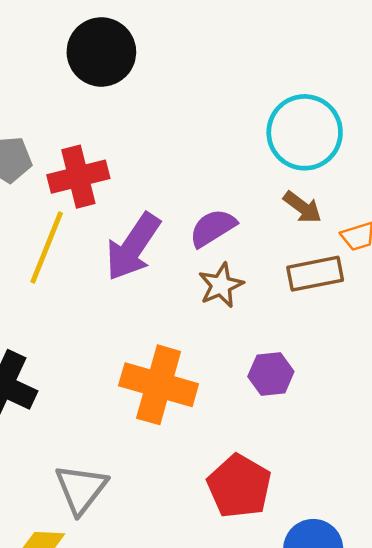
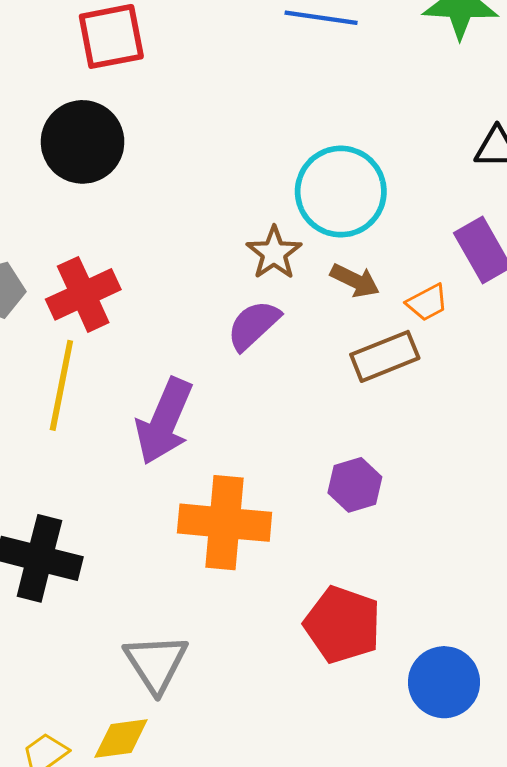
purple arrow: (133, 247) -> (164, 421), moved
brown star: (221, 285) -> (274, 253), moved

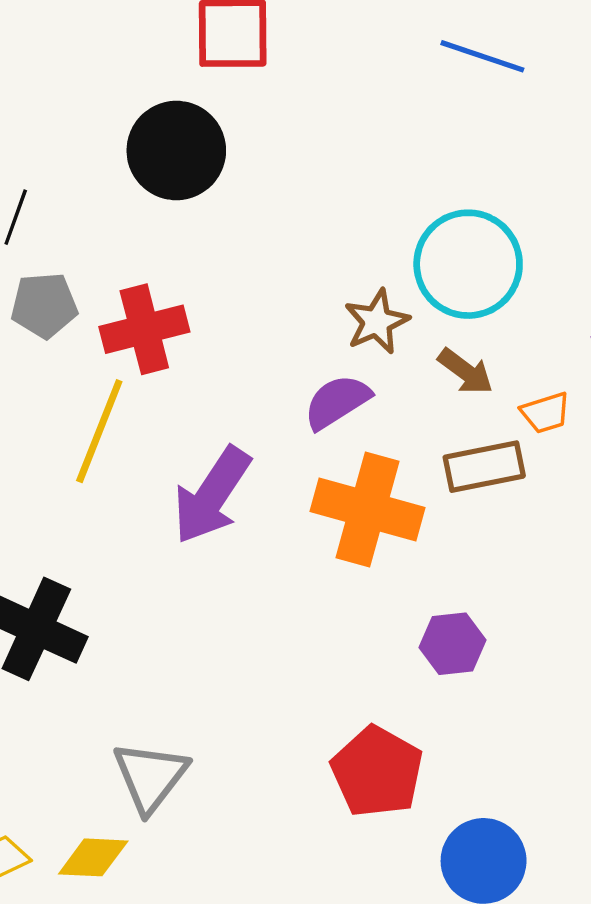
purple hexagon: (355, 485) -> (453, 644), moved
orange cross: (225, 523) -> (368, 509), moved

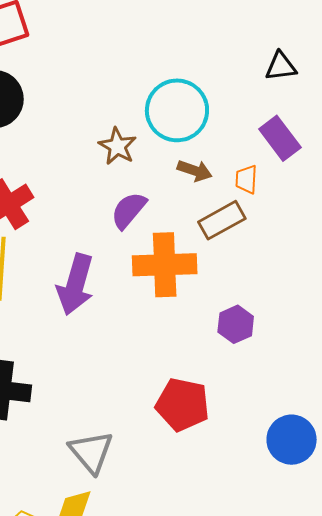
brown star: (377, 322) -> (117, 146), moved
orange trapezoid: (545, 413) -> (246, 179), turned 128
red pentagon: (377, 772) -> (182, 405), moved

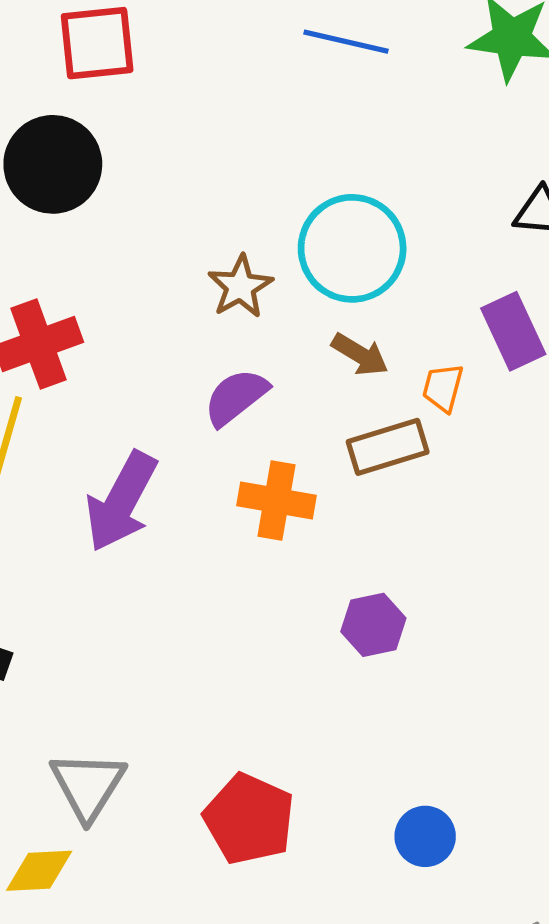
orange cross: (165, 265) -> (276, 500), size x0.7
red pentagon: (182, 405) -> (249, 819), moved
blue circle: (292, 440) -> (425, 836), size x0.7

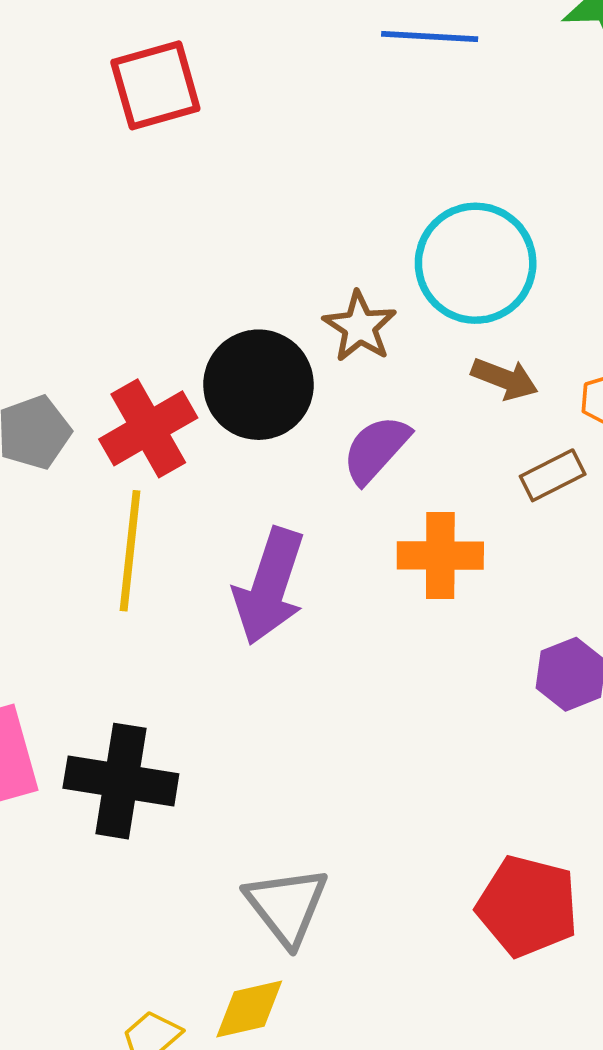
black circle: (53, 164) -> (259, 385), moved
brown rectangle: (388, 447) -> (553, 475), size x0.7
red pentagon: (249, 819) -> (528, 906), moved

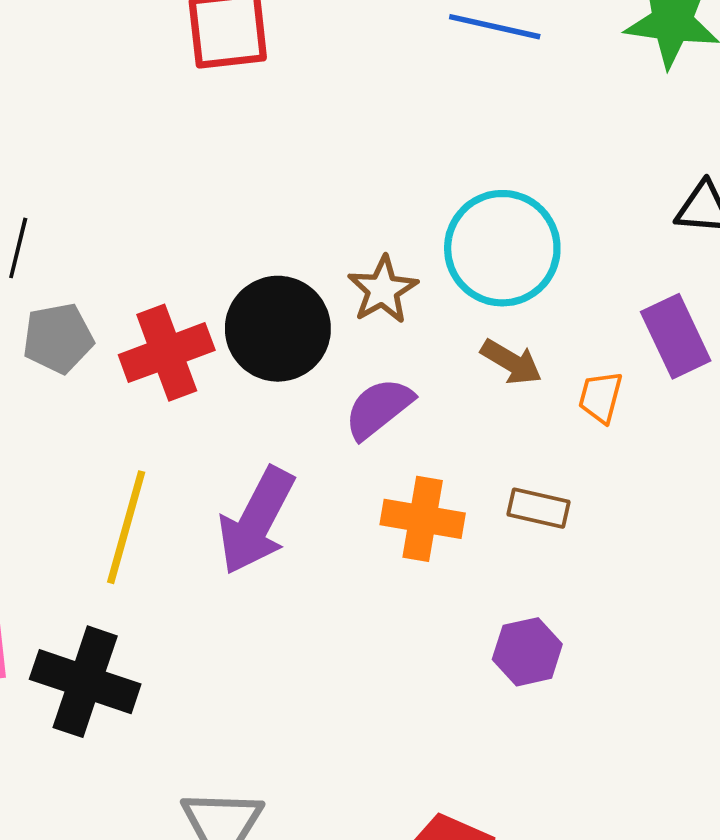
brown rectangle: (553, 475) -> (538, 508), moved, turned 30
yellow line: (130, 551) -> (126, 527), moved

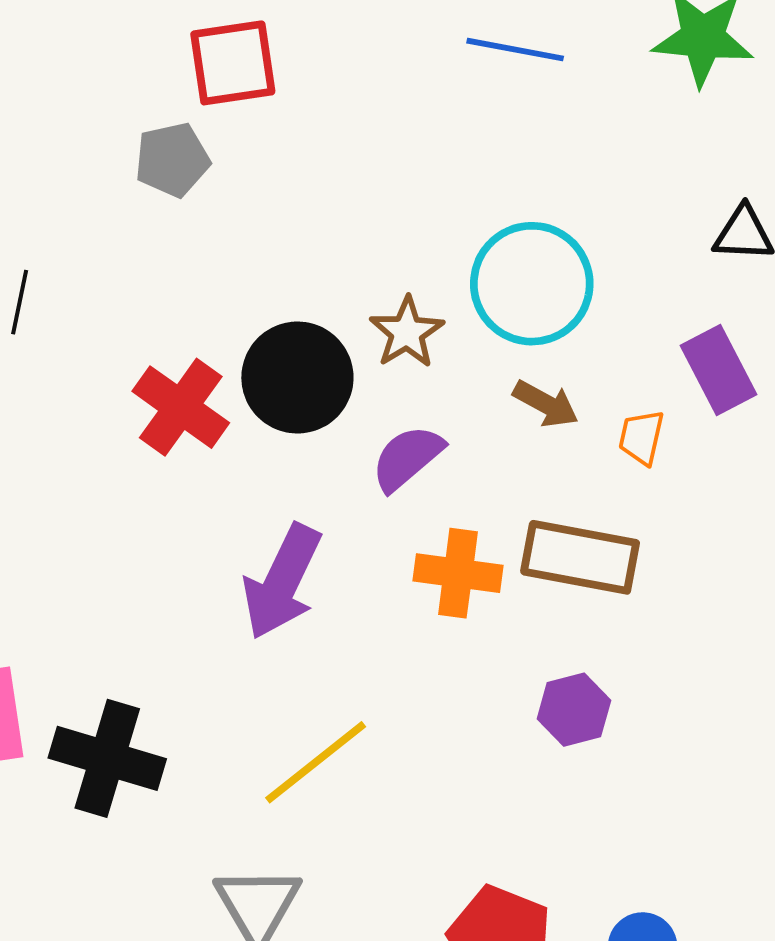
gray pentagon: (58, 338) -> (172, 160), moved
red cross: (167, 353) -> (181, 407), turned -32
brown rectangle: (538, 508) -> (580, 557), size x1.8
yellow line: (126, 527) -> (316, 762), moved, turned 38

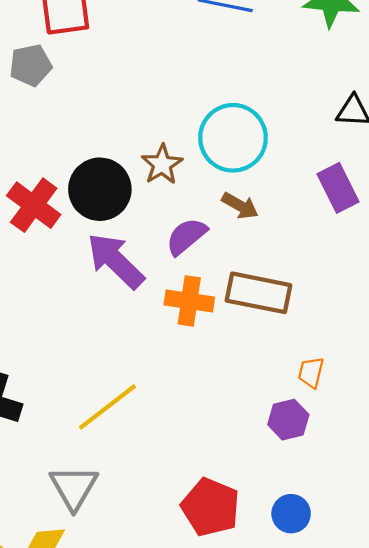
orange trapezoid: (641, 437) -> (311, 372), moved
purple semicircle: (407, 458) -> (186, 236), moved
purple arrow: (282, 582) -> (116, 261), moved, turned 108
purple hexagon: (574, 710) -> (288, 420), moved

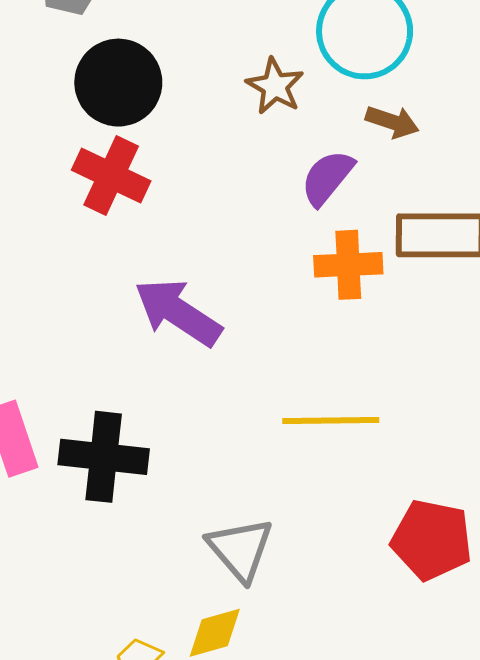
black circle: (100, 189) -> (118, 83), moved
purple arrow: (116, 261) -> (178, 312), moved
yellow line: (108, 407) -> (331, 421), moved, turned 48

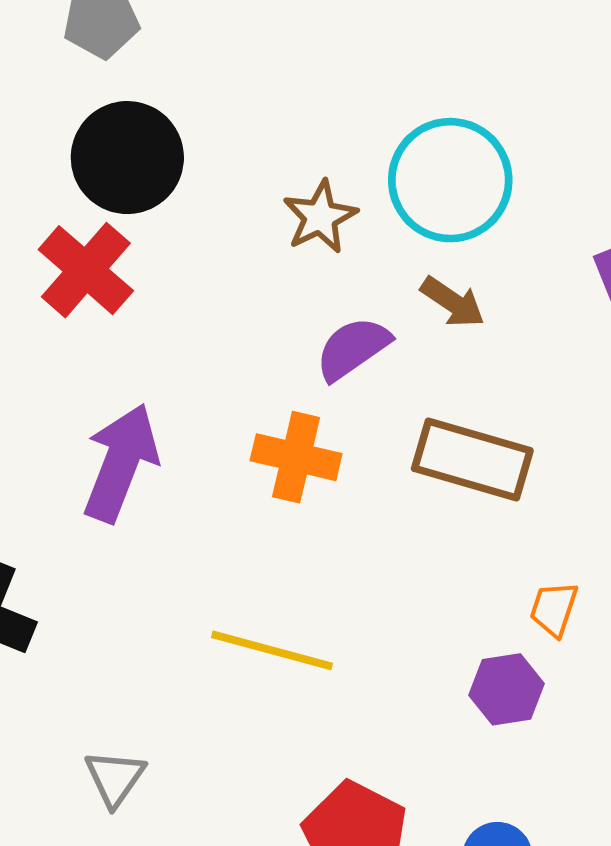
orange cross: (348, 265) -> (296, 457), moved
purple arrow: (178, 312) -> (121, 463), turned 62
gray triangle: (240, 549) -> (115, 778), size x0.7

